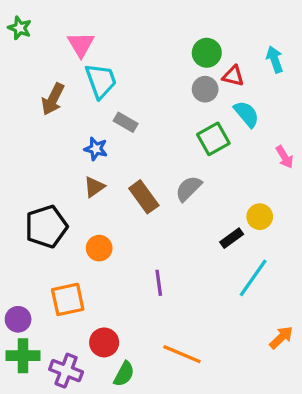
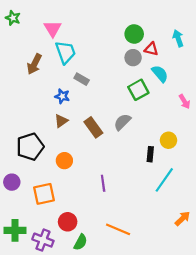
black rectangle: (232, 238) -> (150, 154), turned -48
purple circle: (18, 319) -> (12, 182), moved

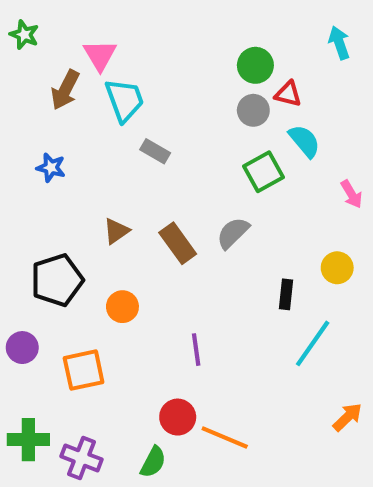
cyan arrow: (178, 38) -> (339, 43), moved
brown arrow: (34, 64) -> (65, 90), moved
blue star: (62, 96) -> (51, 168), moved
yellow circle: (168, 140) -> (337, 268), moved
red circle: (68, 222) -> (178, 417), moved

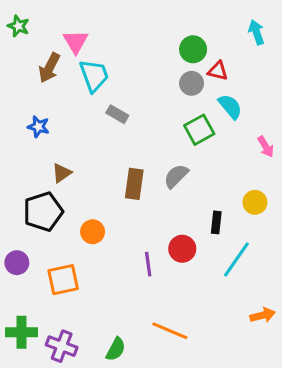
brown triangle: (116, 231) -> (62, 173), moved
brown rectangle: (178, 243) -> (134, 184), turned 44
red circle: (178, 417) -> (182, 249), moved
orange arrow: (347, 417) -> (263, 315), turned 30

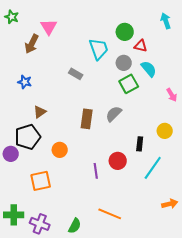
cyan trapezoid: (94, 76) -> (99, 49), moved
gray circle: (192, 83) -> (124, 63), moved
purple circle: (17, 263) -> (11, 154), moved

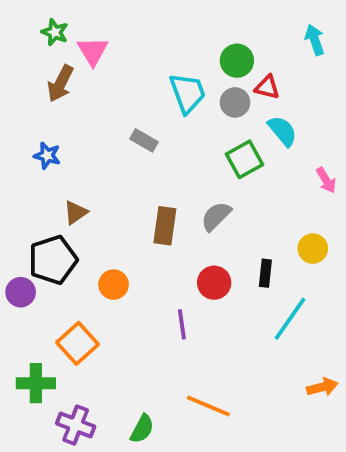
green star: (12, 17) -> (55, 32), moved
gray circle: (124, 63) -> (235, 102), moved
red circle: (118, 161) -> (214, 283), moved
orange square: (41, 181) -> (78, 343), turned -30
green cross: (14, 215) -> (36, 383), moved

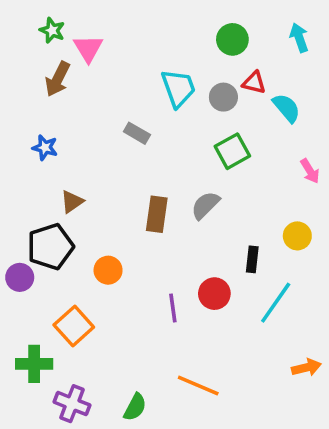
green circle: (237, 61) -> (232, 39), moved
cyan semicircle: (282, 131) -> (286, 108), moved
red circle: (214, 283) -> (214, 294), moved

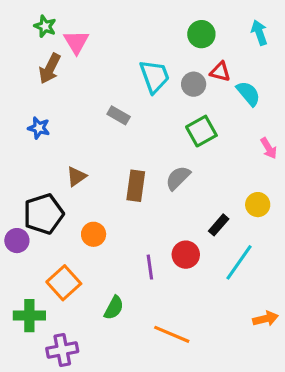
brown triangle: (72, 202) -> (76, 176), moved
black rectangle: (252, 259) -> (219, 225), turned 35
purple cross: (72, 404) -> (62, 350), turned -32
green semicircle: (135, 407) -> (114, 308), moved

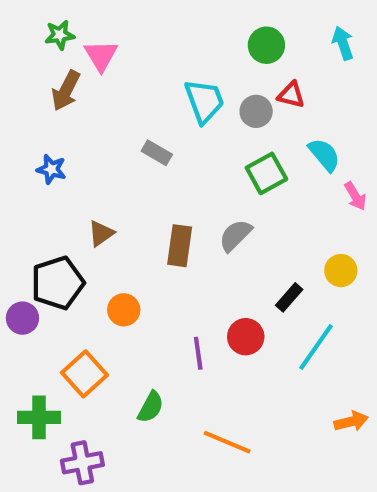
green star: (45, 26) -> (60, 35), turned -30
cyan semicircle: (248, 94) -> (324, 155), moved

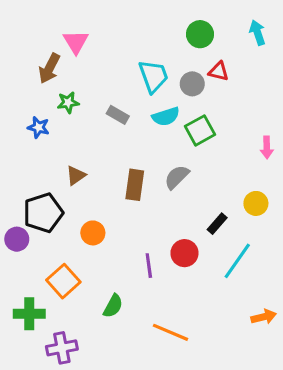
green star: (60, 35) -> (68, 102), moved
cyan semicircle: (324, 155) -> (166, 116), moved, turned 112
pink arrow: (355, 196) -> (267, 148), turned 30

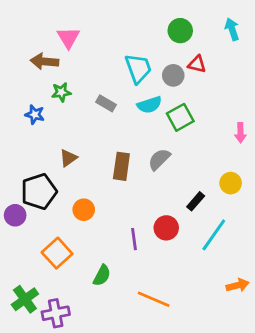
brown arrow: (49, 68) -> (44, 61), turned 68
green cross: (29, 314) -> (25, 299), moved, turned -36

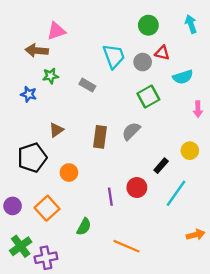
pink triangle: (68, 38) -> (56, 31), turned 42
cyan semicircle: (149, 105) -> (183, 77), moved
purple circle: (15, 215) -> (13, 206), moved

